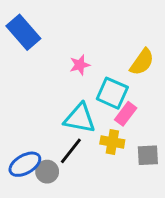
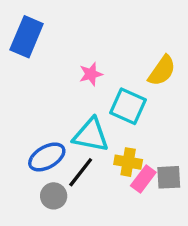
blue rectangle: (23, 32) -> (27, 37), turned 64
pink rectangle: (126, 114) -> (143, 179), moved
blue ellipse: (25, 164) -> (47, 157), moved

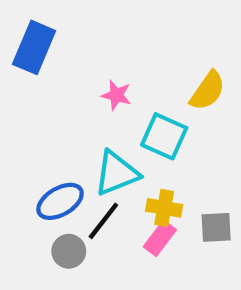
pink star: (91, 74) -> (116, 95), turned 30
cyan triangle: (91, 135) -> (116, 173), turned -33
pink rectangle: (143, 179) -> (160, 238), moved

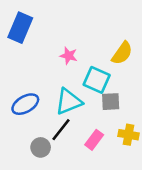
blue ellipse: (60, 201) -> (25, 104), moved
yellow cross: (164, 208) -> (129, 135), moved
gray square: (216, 227) -> (111, 102), moved

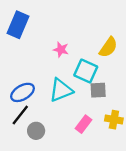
black line: (61, 130) -> (20, 115), moved

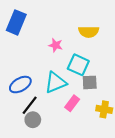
yellow semicircle: (108, 47) -> (89, 32), moved, turned 54
black line: (20, 115) -> (30, 105), moved
pink rectangle: (83, 124) -> (72, 103), moved

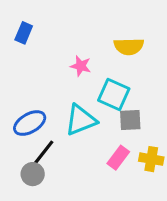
blue rectangle: (16, 22) -> (24, 33), size x0.6
pink rectangle: (72, 103) -> (118, 158), moved
gray circle: (33, 120) -> (33, 174), moved

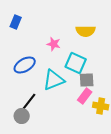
blue ellipse: (30, 123) -> (25, 65), moved
pink rectangle: (118, 158) -> (85, 96), moved

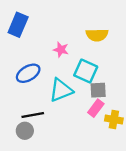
blue rectangle: (16, 22) -> (18, 25), size x1.5
black line: (29, 102) -> (33, 115), turned 42

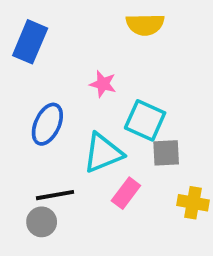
yellow semicircle: (97, 35) -> (145, 25), moved
blue ellipse: (28, 73) -> (47, 124), turned -35
pink rectangle: (96, 108) -> (126, 193), moved

